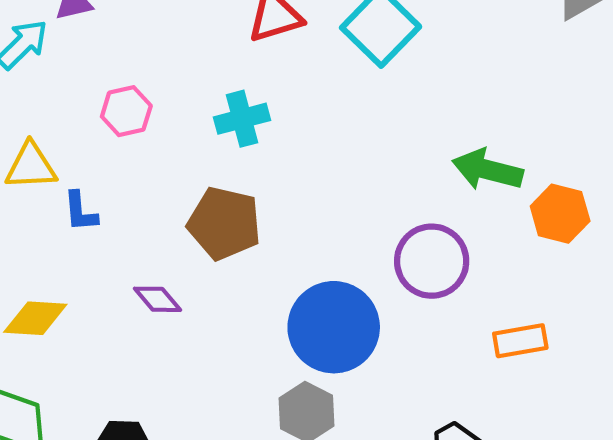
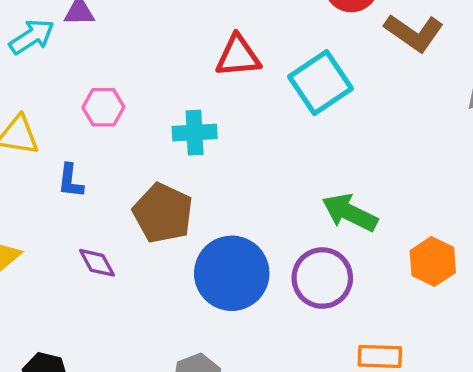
green arrow: (487, 170) -> (350, 213), moved
blue L-shape: (80, 212) -> (70, 181), moved
blue circle: (334, 327) -> (232, 273), moved

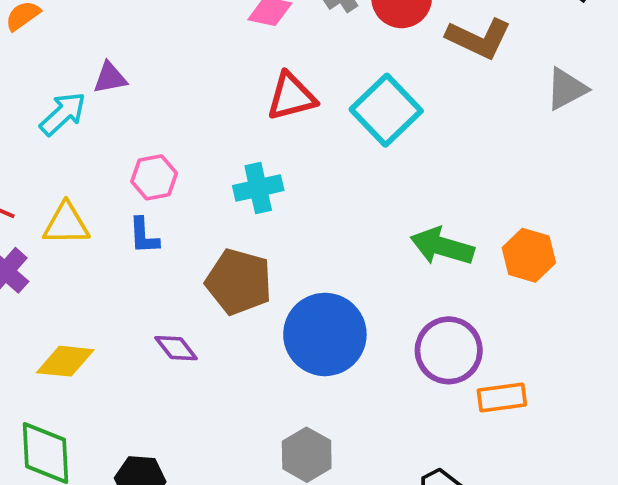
blue L-shape: (70, 181) -> (144, 236), moved
orange hexagon: (433, 262) -> (529, 255), moved
purple circle: (322, 278) -> (449, 350), moved

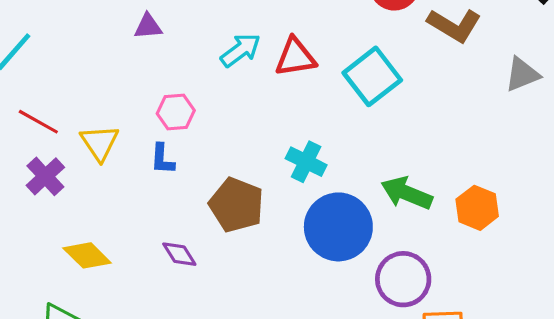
cyan arrow: (63, 114) -> (241, 50), moved
cyan cross: (258, 188) -> (306, 162), moved, turned 33
yellow triangle: (66, 224) -> (100, 143), turned 51
blue circle: (325, 334) -> (338, 227), moved
yellow diamond: (65, 361) -> (87, 255), turned 33

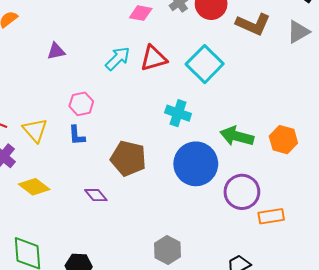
gray triangle: (522, 74) -> (298, 32), moved
cyan cross: (306, 162) -> (178, 113), moved
yellow diamond: (87, 255) -> (34, 187), moved

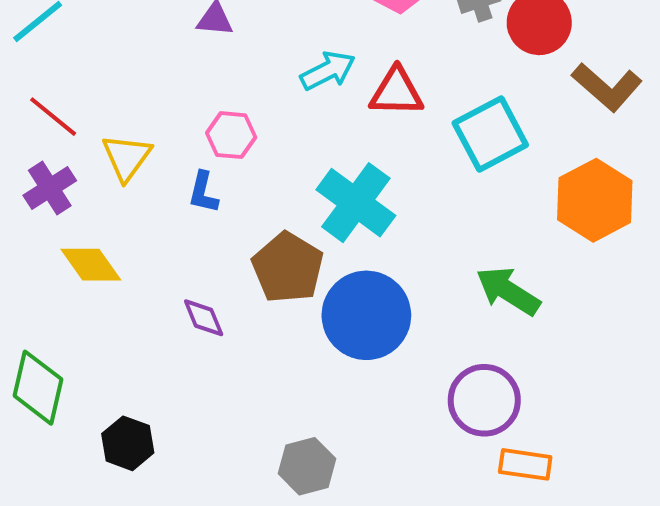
cyan cross: (178, 113) -> (356, 203), moved, size x1.5
orange hexagon: (283, 140) -> (595, 200), moved, size x1.4
blue circle: (196, 164) -> (366, 315), moved

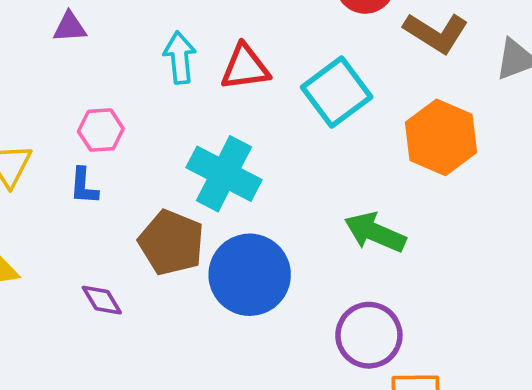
cyan arrow: (328, 71) -> (180, 58), turned -60

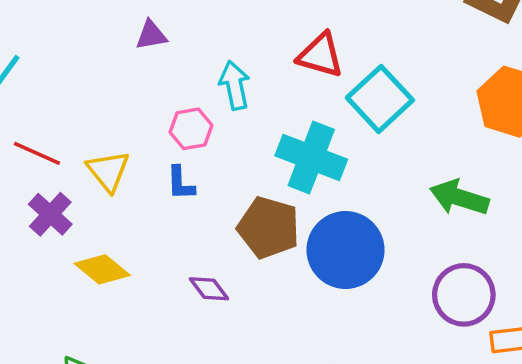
cyan arrow: (180, 58) -> (235, 85), moved
red triangle: (245, 67) -> (320, 55), turned 30
cyan square: (337, 92) -> (380, 99), moved

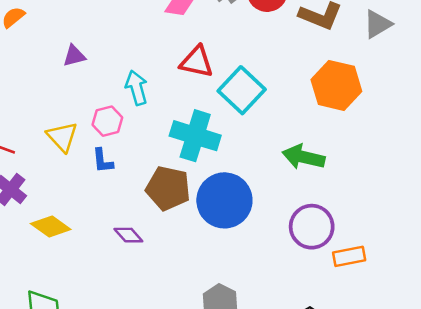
yellow triangle: (108, 171) -> (62, 137), moved

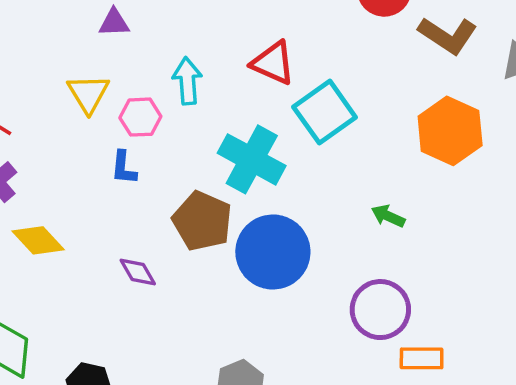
yellow triangle: (62, 137) -> (88, 93), moved
green arrow: (304, 157) -> (388, 216), size x0.6

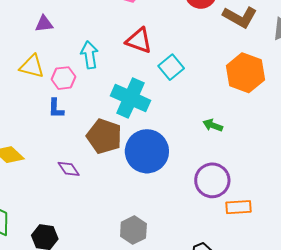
yellow triangle: (88, 93) -> (32, 66), turned -40
cyan square: (325, 112) -> (171, 67), size x0.7

